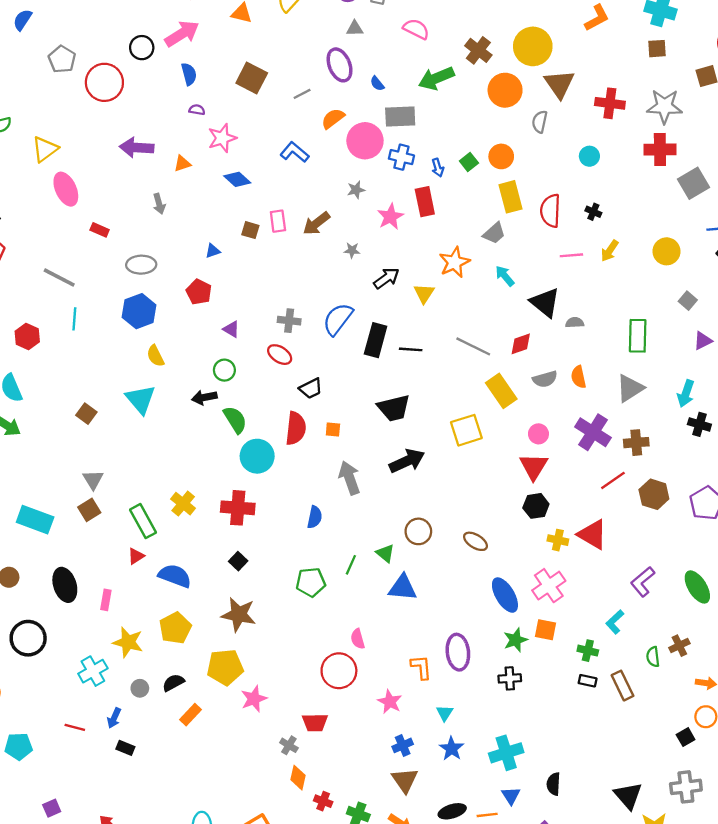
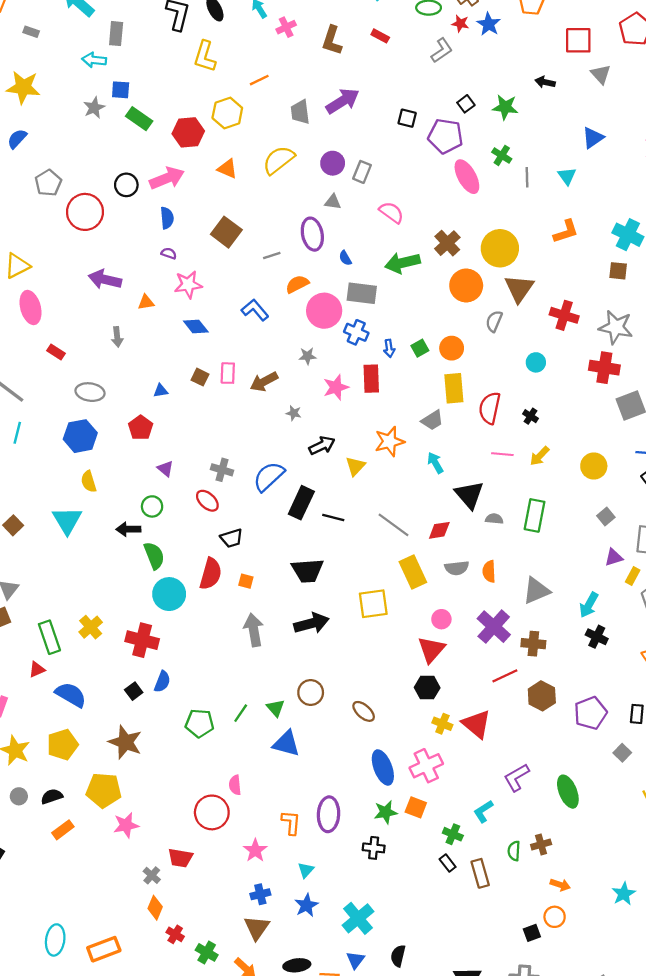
green rectangle: (638, 336) -> (535, 515), moved
blue semicircle: (315, 517) -> (162, 682), moved
black rectangle: (588, 681) -> (448, 863), turned 30
cyan cross: (506, 753) -> (358, 918), turned -32

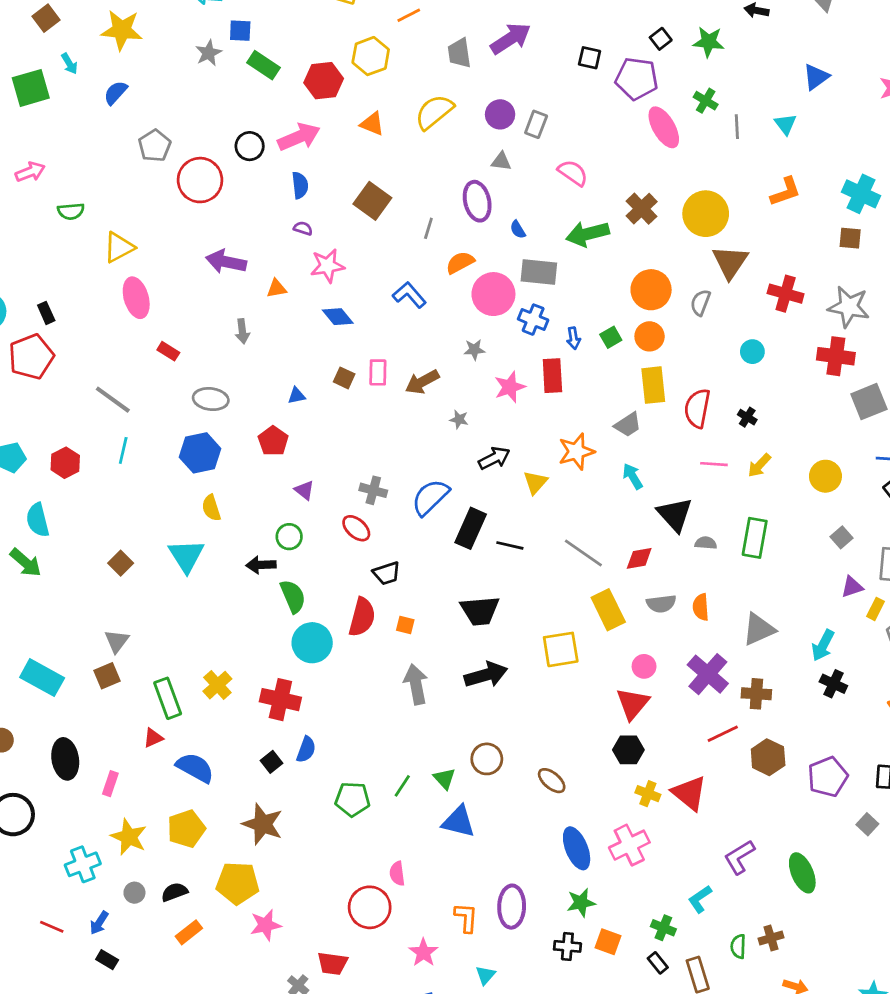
gray line: (272, 256) -> (428, 228), turned -54
orange circle: (466, 285) -> (651, 290), moved
orange square: (416, 807) -> (608, 942), moved

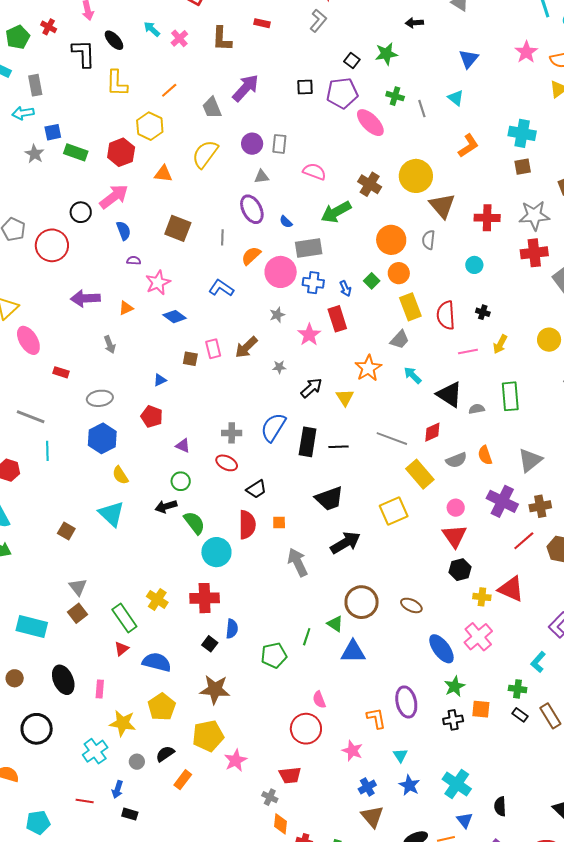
brown circle: (487, 759) -> (362, 602), size x1.4

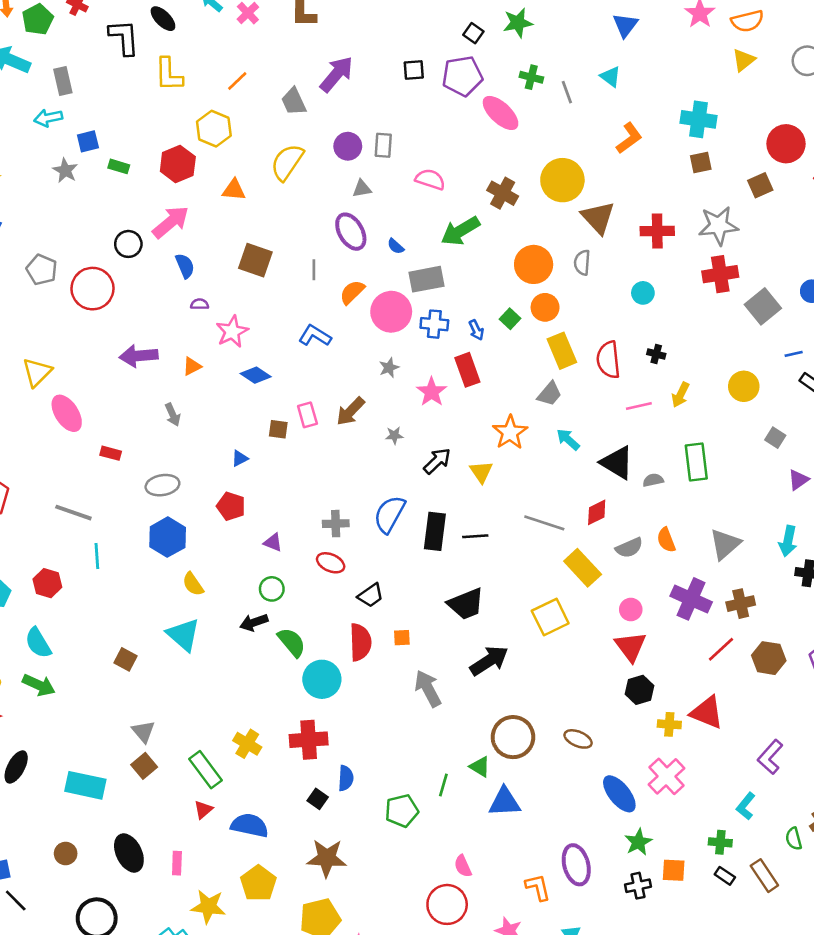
green rectangle: (76, 152) -> (119, 166), size x0.7

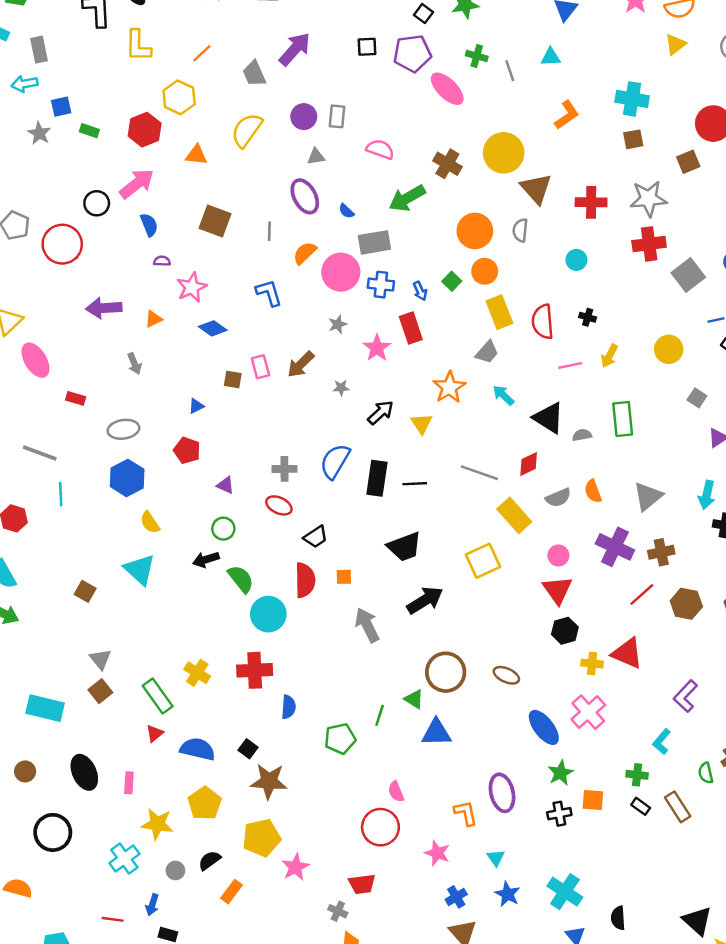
cyan triangle: (610, 77) -> (551, 57), turned -40
blue L-shape: (315, 336) -> (269, 293), turned 40
black square: (318, 799) -> (248, 749), moved

